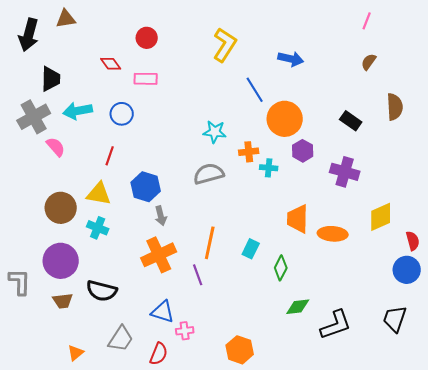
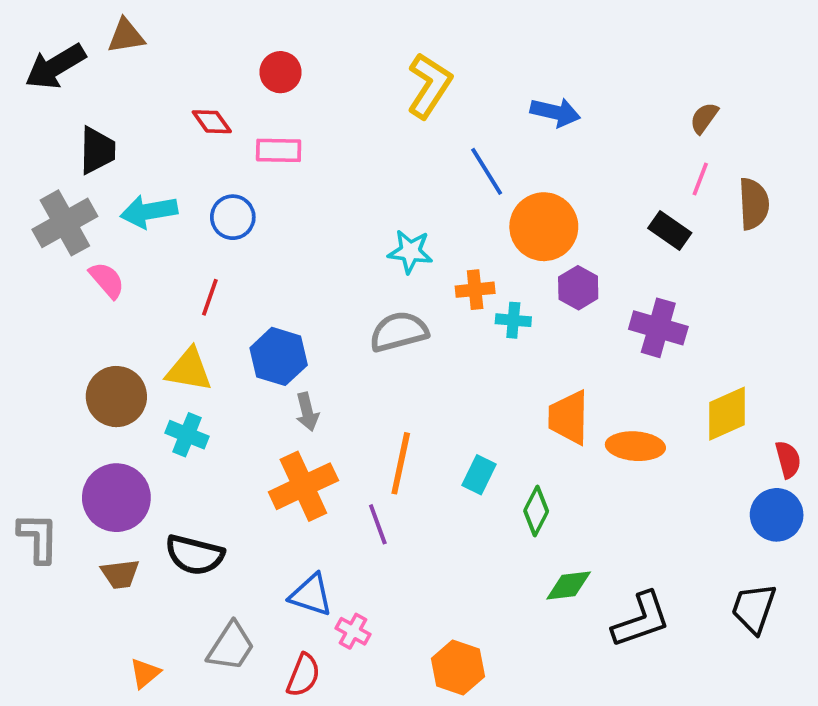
pink line: (367, 21) -> (700, 179), moved
black arrow: (29, 35) -> (55, 66), turned 44
pink cross: (185, 331) -> (353, 631), turned 36

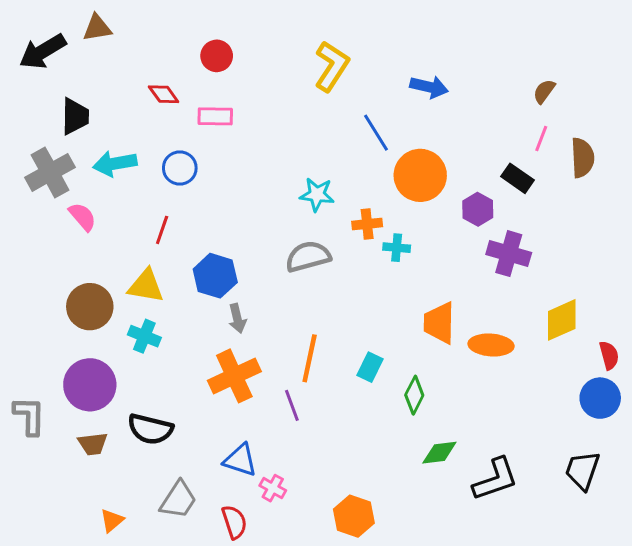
purple hexagon: (578, 288) -> (478, 209), moved
red semicircle: (303, 675) -> (234, 522), turned -40

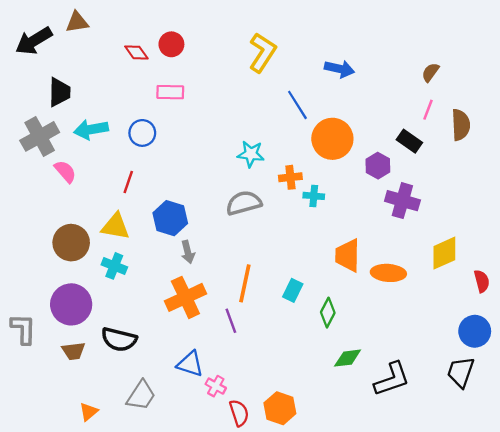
red diamond: (164, 94) -> (136, 52), moved
blue circle: (600, 398) -> (475, 331), moved
red semicircle: (234, 522) -> (239, 413), moved

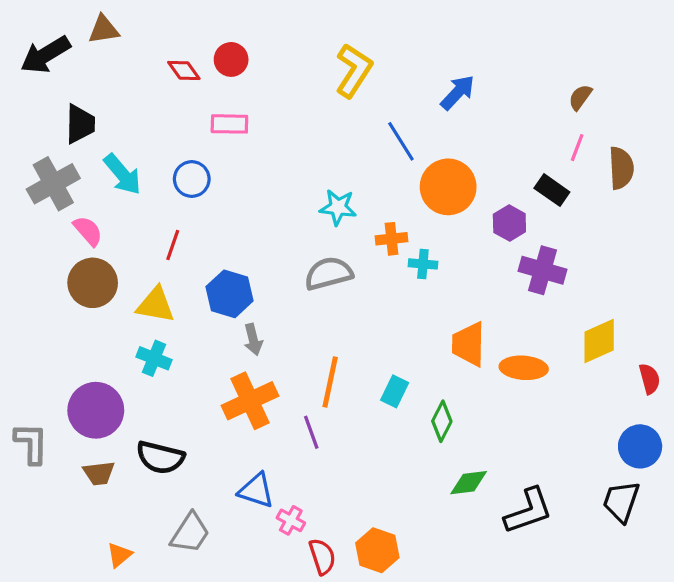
blue arrow: (339, 69) -> (458, 93), turned -60
cyan arrow: (91, 129) -> (123, 174), turned -120
brown circle: (71, 243) -> (93, 283), moved

